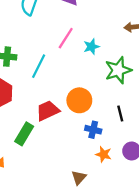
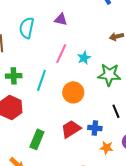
green star: (118, 70) -> (109, 75), turned 30
orange circle: (79, 100) -> (73, 92), moved
red trapezoid: (48, 111) -> (71, 129), moved

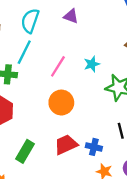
pink line: (61, 54) -> (58, 66), moved
cyan line: (41, 80) -> (24, 52), moved
orange circle: (73, 92) -> (61, 103), moved

